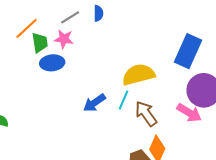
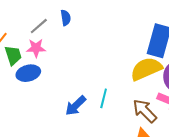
yellow semicircle: (138, 75) -> (146, 69), moved
brown arrow: (146, 114) -> (145, 111), moved

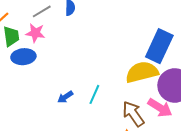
blue arrow: (76, 106) -> (65, 97), size x0.7

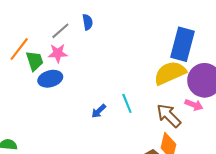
cyan line: (94, 94) -> (127, 103), turned -36
pink arrow: (160, 108) -> (194, 105), size x0.7

